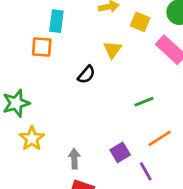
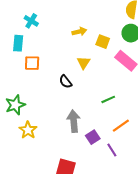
cyan rectangle: (56, 21) -> (18, 43), moved
black semicircle: (86, 75) -> (65, 82), turned 104
gray arrow: (74, 159) -> (74, 121), moved, size x1.5

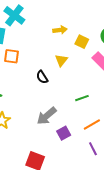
cyan cross: (31, 21) -> (14, 15), size x1.5
gray arrow: (74, 121) -> (47, 116), turned -130
purple line: (112, 150) -> (93, 149), moved

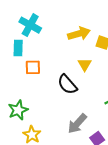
yellow arrow: (60, 30) -> (79, 34), size x1.5
black semicircle: (42, 77) -> (67, 84), size x1.5

